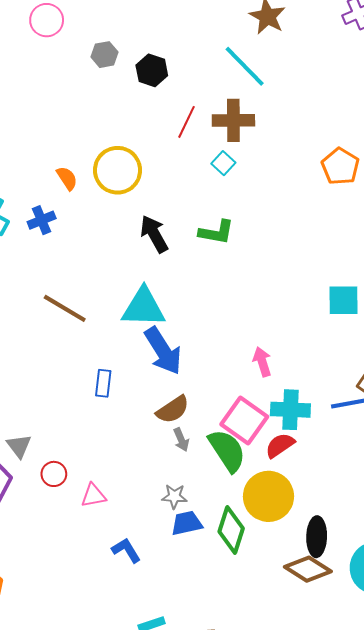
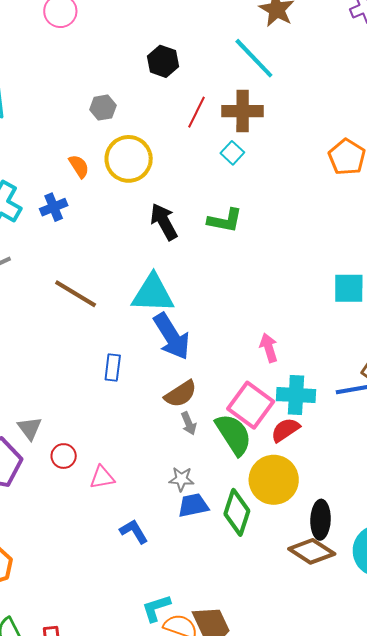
gray hexagon: (105, 55) -> (103, 108), moved

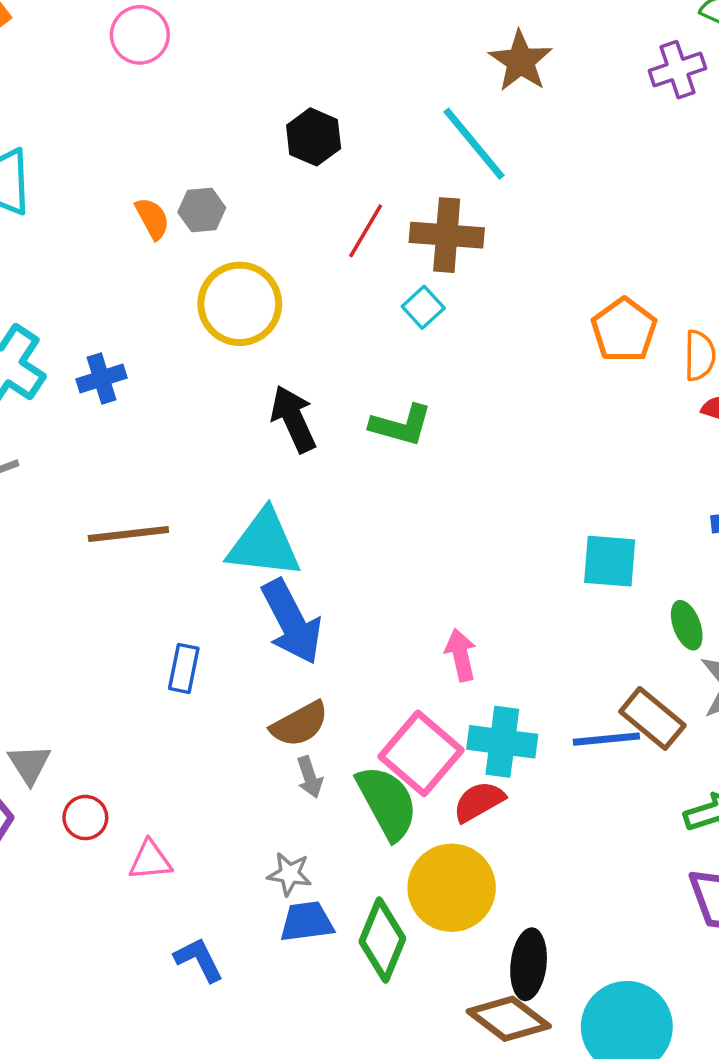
orange semicircle: (79, 166) -> (152, 218), moved
brown line: (76, 294) -> (128, 534), turned -42

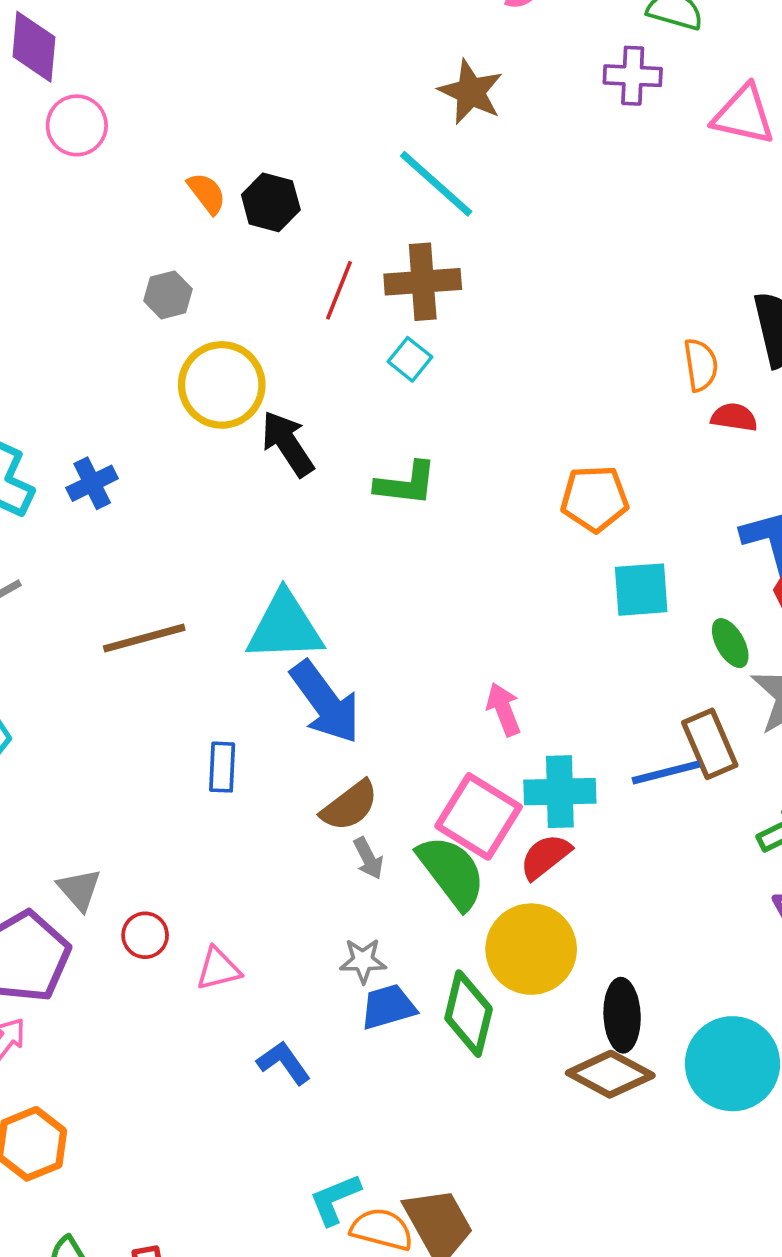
purple cross: (677, 70) -> (633, 76), turned 30
orange semicircle: (152, 218) -> (207, 193), moved
orange pentagon: (624, 330) -> (595, 499), moved, turned -30
black arrow: (293, 419) -> (288, 444), moved
brown rectangle: (652, 718) -> (710, 744), turned 36

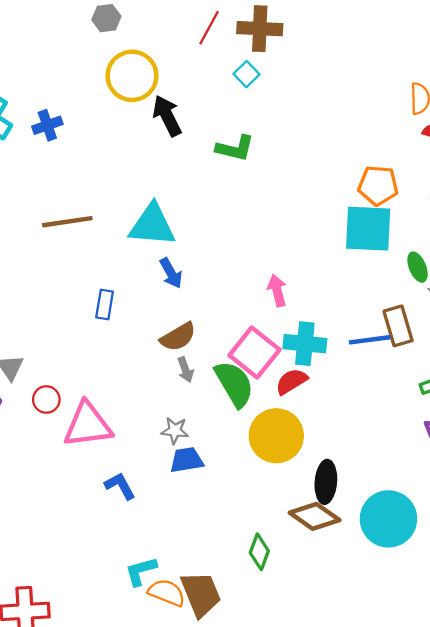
orange pentagon: (595, 499) -> (378, 185), moved
cyan square: (641, 590) -> (368, 229), size x1.4
blue arrow: (325, 702) -> (171, 273), size x0.6
pink triangle: (218, 969) -> (88, 425), size x1.8
green diamond: (469, 1014) -> (259, 552), moved, size x0.7

